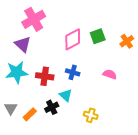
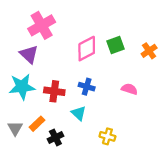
black cross: (52, 107) -> (55, 138), moved
orange rectangle: (30, 114) -> (37, 124), moved

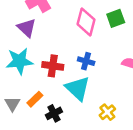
pink diamond: (87, 49) -> (86, 22), turned -48
cyan triangle: (79, 113) -> (78, 88), size x1.6
yellow cross: (107, 136) -> (107, 112), turned 35

